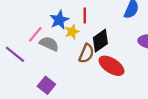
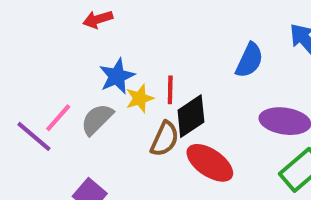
red line: (85, 16) -> (170, 90), moved
pink line: (35, 34) -> (58, 118), moved
gray semicircle: (49, 44) -> (97, 119), turned -72

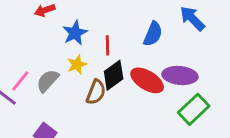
blue star: (117, 76) -> (75, 33), moved
red line: (170, 90) -> (107, 45), moved
red ellipse: (210, 163) -> (147, 80), moved

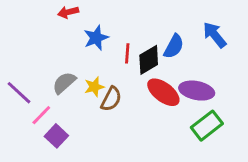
yellow star: (77, 65) -> (94, 87), moved
black diamond: (114, 75) -> (149, 60), moved
pink line: (20, 81) -> (41, 115), moved

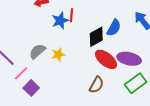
red line: (127, 53) -> (72, 15), moved
brown semicircle: (111, 99) -> (96, 85), moved

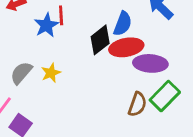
red ellipse: (106, 59) -> (126, 47), moved, turned -40
brown semicircle: (96, 85) -> (137, 104), moved

